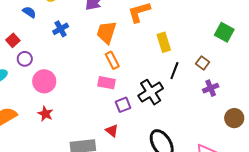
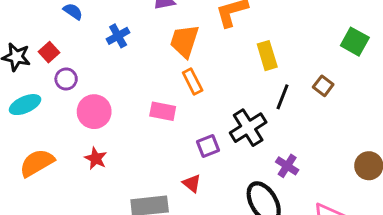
pink rectangle: (107, 83) -> (163, 111), moved
purple cross: (211, 88) -> (287, 166), moved, turned -35

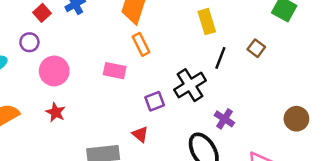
red square: (49, 52) -> (42, 13), moved

